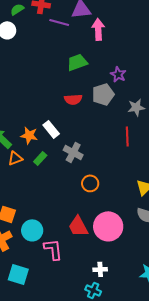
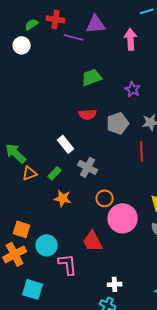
pink arrow: (98, 29) -> (131, 39), moved
gray pentagon: (103, 94) -> (118, 123), moved
orange star: (29, 135) -> (63, 198), moved
pink circle: (108, 226) -> (123, 218), moved

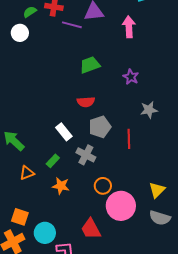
gray pentagon: (118, 123) -> (100, 127), moved
red line: (142, 151) -> (129, 139), moved
orange triangle: (30, 173) -> (27, 173), moved

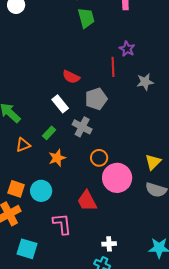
green trapezoid: (90, 65) -> (86, 18), moved, turned 95
red semicircle: (86, 102) -> (71, 77), moved, turned 30
red line: (129, 139) -> (113, 67), moved
orange star: (61, 186) -> (57, 158), turned -30
cyan circle: (45, 233) -> (41, 191), moved

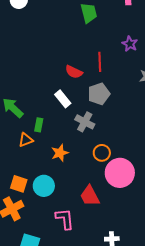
red line: (113, 67) -> (100, 62), moved
green rectangle: (49, 133) -> (39, 125), moved, turned -32

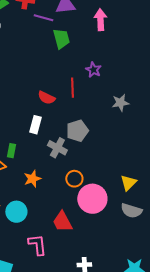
purple star: (130, 44) -> (93, 70), moved
gray pentagon: (99, 94) -> (77, 131), moved
white rectangle: (63, 99) -> (35, 125), turned 54

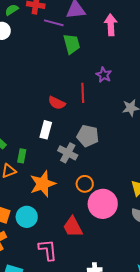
gray pentagon: (77, 131) -> (88, 136), turned 30
orange star: (32, 179) -> (43, 184), size x1.5

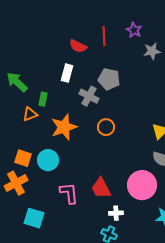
purple star: (104, 75) -> (134, 30), moved
pink circle: (103, 204) -> (142, 185), moved
red trapezoid: (73, 227) -> (101, 188), moved

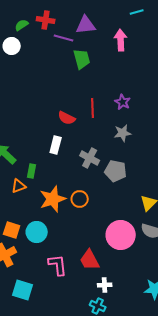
gray star: (152, 51) -> (123, 133), moved
gray pentagon: (109, 79) -> (116, 171), moved
gray cross: (89, 96) -> (90, 158), moved
orange circle: (106, 127) -> (80, 199), moved
pink circle: (142, 185) -> (121, 235), moved

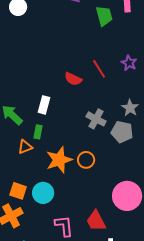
green trapezoid: (82, 59) -> (104, 16), moved
red line: (93, 108) -> (99, 69), turned -30
gray star: (123, 133) -> (130, 108), moved, turned -30
white rectangle: (56, 145) -> (44, 105), moved

